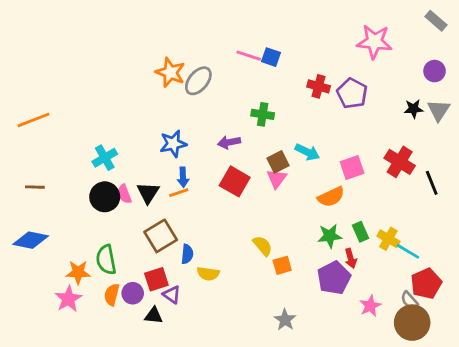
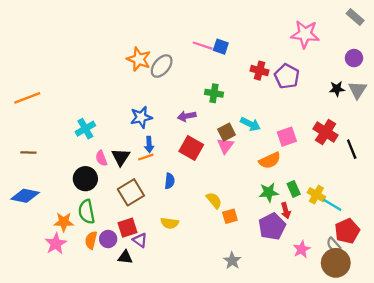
black circle: (105, 197) -> (85, 179), moved
blue semicircle: (187, 254) -> (170, 181), moved

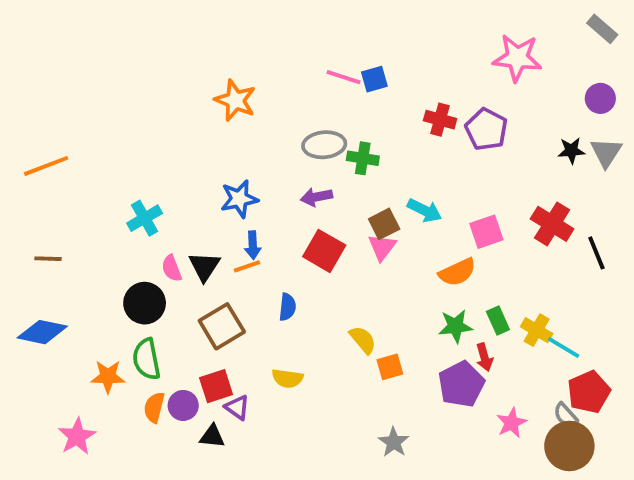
blue square: (221, 47) -> (374, 79), turned -35
gray ellipse: (162, 66) -> (324, 145), moved, turned 45
pink star: (56, 244) -> (77, 436), moved

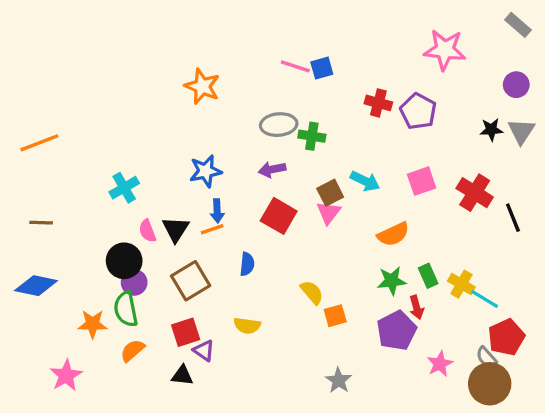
pink square: (486, 232) -> (422, 181), moved
purple circle: (183, 405) -> (134, 282), moved
orange semicircle: (154, 407) -> (132, 351), turned 35

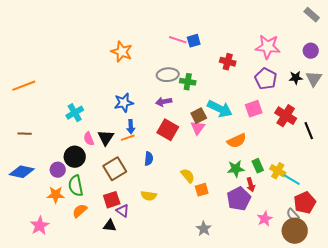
pink star: (445, 50) -> (268, 47), moved
purple pentagon: (418, 111) -> (266, 79), moved
cyan arrow: (365, 181) -> (220, 109), size x1.4
purple circle: (134, 282) -> (58, 170), moved

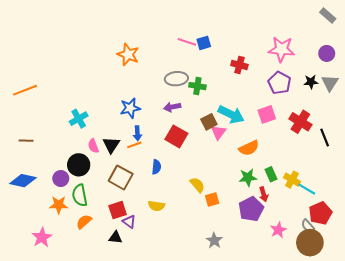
pink triangle: (198, 128) -> (218, 132), moved
brown square: (115, 169) -> (121, 177), turned -30

